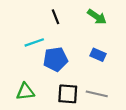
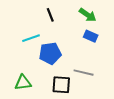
blue rectangle: (98, 55) -> (91, 36), moved
gray line: (97, 94) -> (84, 73), moved

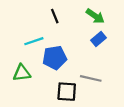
blue rectangle: (91, 36) -> (98, 39), turned -64
green triangle: (23, 83) -> (22, 73), moved

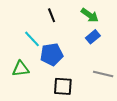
cyan line: (34, 41) -> (32, 39), turned 66
gray line: (91, 78) -> (103, 74), moved

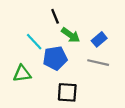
green arrow: (90, 15) -> (71, 35), moved
gray line: (103, 74) -> (98, 63), moved

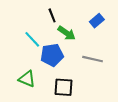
blue rectangle: (99, 39) -> (97, 21), moved
green triangle: (22, 74) -> (27, 79), moved, turned 30

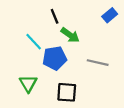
blue rectangle: (97, 21) -> (110, 15), moved
green triangle: (27, 79) -> (28, 83), turned 36

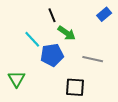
green triangle: (28, 83) -> (17, 79), moved
black square: (67, 92) -> (75, 87), moved

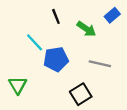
green arrow: (67, 33) -> (86, 29), moved
black square: (75, 87) -> (81, 94), turned -36

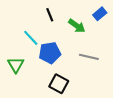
green triangle: (18, 85) -> (16, 65), moved
black square: (81, 94) -> (59, 84), moved, turned -30

